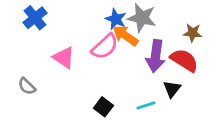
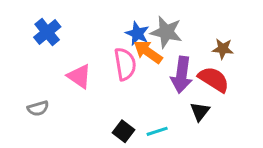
pink semicircle: (105, 47) -> (125, 64), turned -56
gray semicircle: (27, 86) -> (38, 108), turned -60
cyan line: (146, 105) -> (157, 131), moved

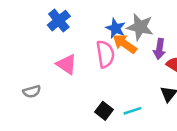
blue cross: (47, 32) -> (59, 21), moved
purple arrow: (182, 75) -> (159, 49), moved, size x0.7

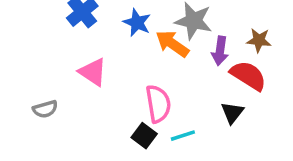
blue star: (116, 28) -> (137, 23), moved
pink semicircle: (105, 54) -> (158, 104), moved

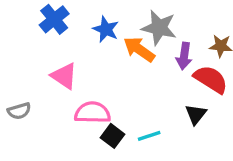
pink semicircle: (158, 104) -> (92, 113), moved, turned -80

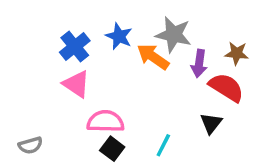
blue cross: (54, 19) -> (75, 46), moved
gray semicircle: (19, 111) -> (30, 145), moved
black square: (112, 136) -> (112, 149), moved
cyan line: (149, 136) -> (163, 145), turned -45

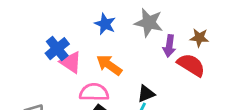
blue cross: (75, 46) -> (57, 49), moved
orange arrow: (153, 57) -> (109, 65), moved
black triangle: (211, 123) -> (146, 94), moved, turned 30

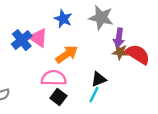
brown star: (199, 38) -> (120, 52), moved
pink triangle: (71, 62) -> (38, 38), moved
orange arrow: (109, 65) -> (67, 54), turned 110

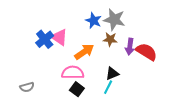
blue star: (63, 19) -> (93, 21), moved
purple arrow: (119, 38) -> (130, 47), moved
brown star: (120, 52) -> (110, 39), moved

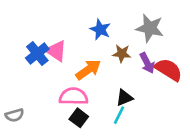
gray star: (114, 20) -> (150, 28), moved
purple arrow: (130, 47) -> (147, 63), turned -35

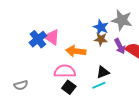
blue star: (100, 29) -> (101, 27), moved
orange arrow: (88, 70) -> (76, 51), turned -138
cyan line: (119, 115) -> (99, 85), turned 40

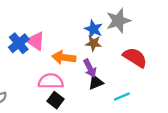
gray star: (122, 20) -> (118, 21), turned -30
purple arrow: (120, 46) -> (90, 68), moved
cyan line: (99, 85) -> (122, 97), moved

